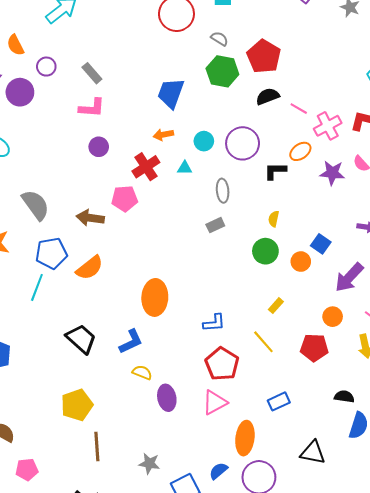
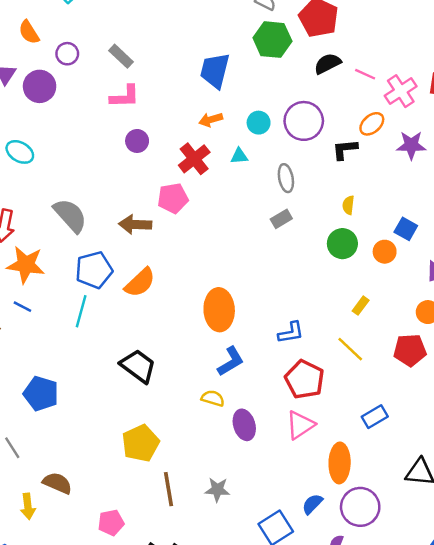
blue L-shape: (131, 342) -> (231, 361), moved
gray star: (149, 463) -> (217, 490), moved
pink pentagon: (27, 470) -> (111, 523), moved

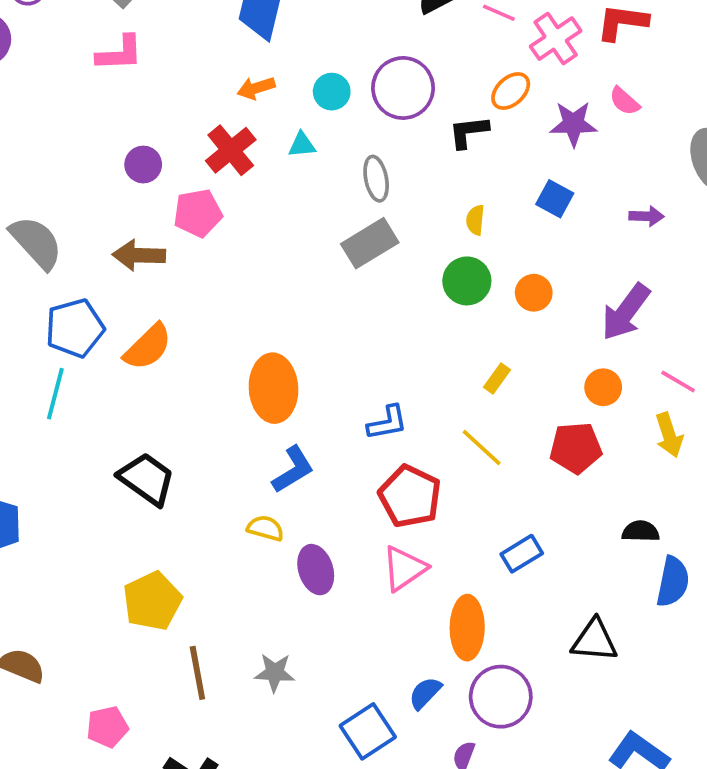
purple circle: (137, 141) -> (143, 164), moved
gray rectangle: (281, 219) -> (370, 243), size x1.6
blue square: (406, 229) -> (555, 199), moved

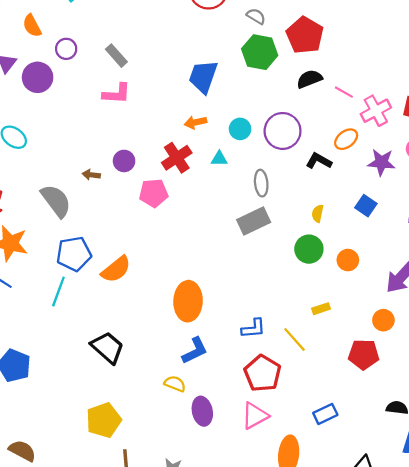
black L-shape: (469, 132) -> (319, 161), turned 30
brown arrow: (139, 255) -> (91, 175), moved, size x0.6
yellow rectangle: (497, 378) -> (321, 309), turned 30
yellow line: (482, 447) -> (295, 339), moved

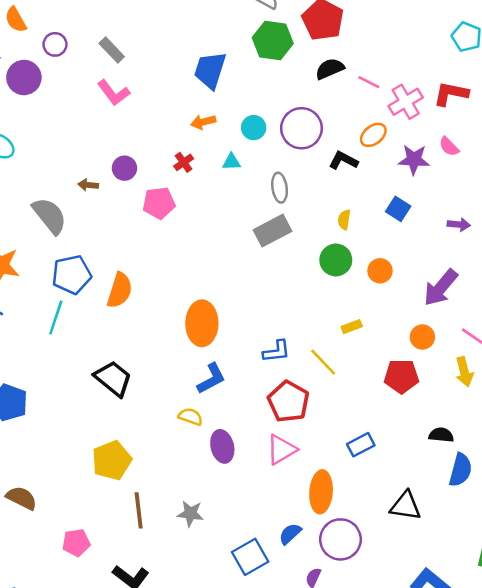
pink L-shape: (117, 94) -> (113, 93), turned 52
red cross: (177, 158) -> (184, 162), size x0.6
orange semicircle: (116, 269) -> (120, 290), turned -32

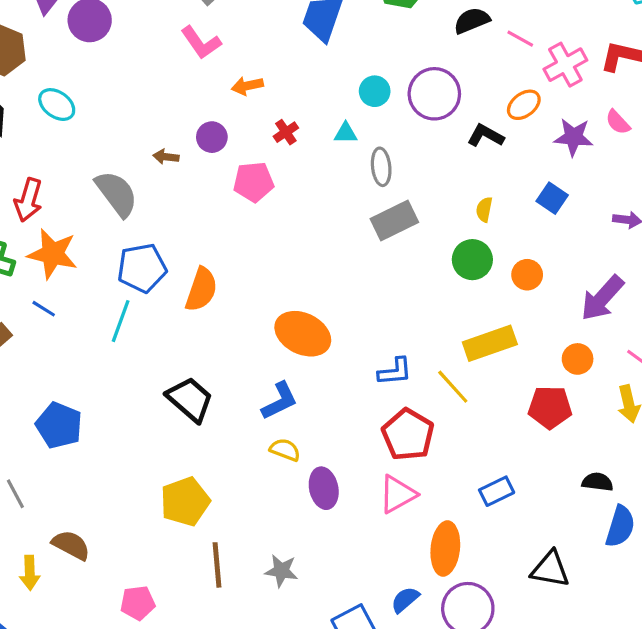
orange arrow: (203, 122) -> (247, 86), moved
gray ellipse: (280, 188) -> (381, 167), moved
orange ellipse: (202, 323) -> (303, 334), turned -66
yellow rectangle: (352, 327) -> (490, 343), size x2.0
blue L-shape: (211, 379) -> (280, 401), moved

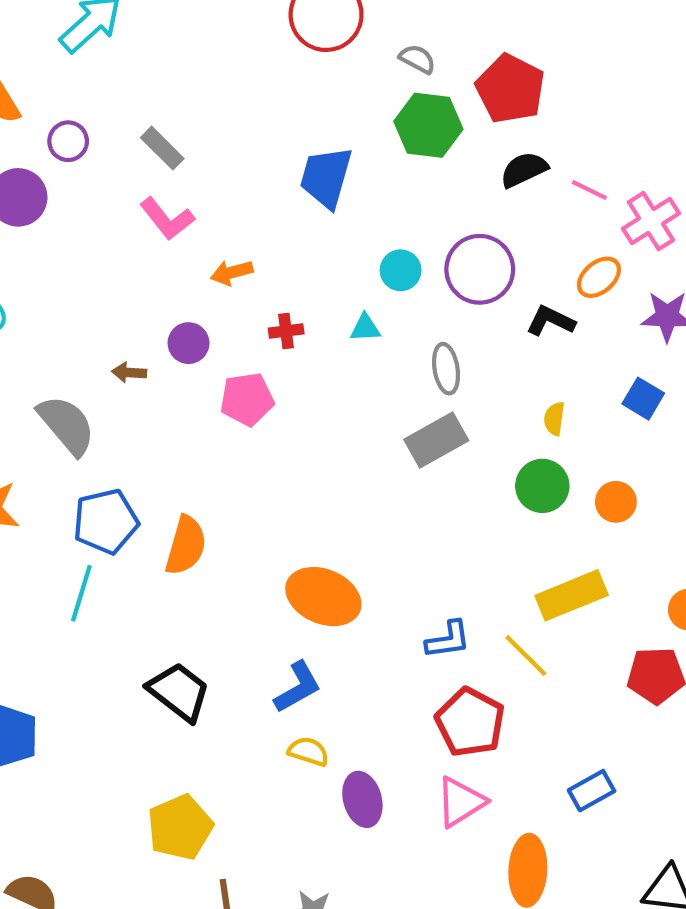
red cross: (286, 132) -> (286, 331), turned 30
gray ellipse: (381, 167) -> (446, 369), moved

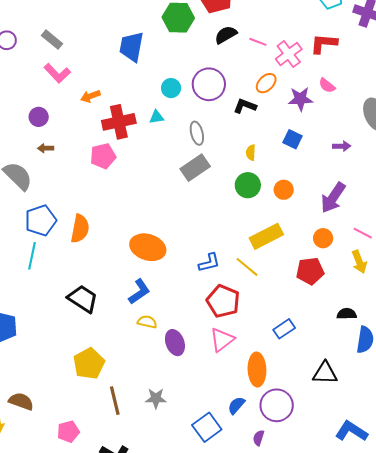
red cross: (286, 331) -> (119, 122), size x2.0
purple circle: (189, 343) -> (39, 117), moved

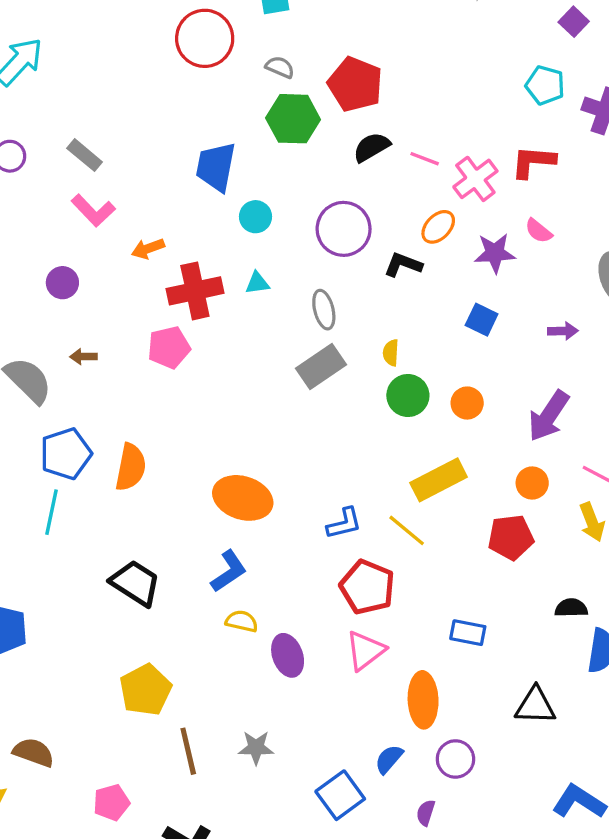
cyan circle: (171, 88) -> (255, 217), moved
brown arrow: (46, 148) -> (83, 357), moved
yellow semicircle: (251, 153) -> (391, 353), moved
blue rectangle: (284, 329) -> (468, 633), turned 45
purple circle: (277, 405) -> (455, 759), size x0.7

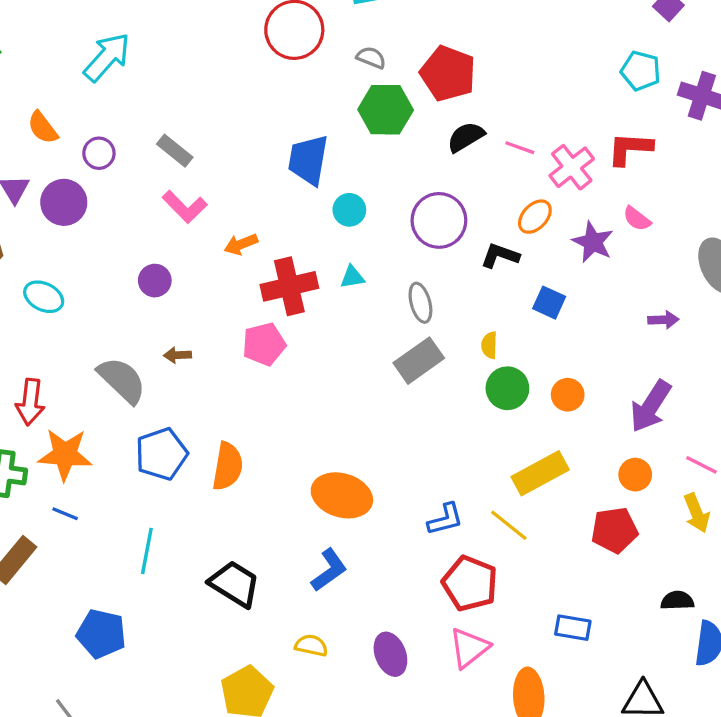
purple star: (495, 253) -> (593, 242), turned 30
blue square: (482, 320) -> (549, 303), moved
cyan line: (51, 512) -> (147, 551), moved
yellow semicircle: (242, 621) -> (311, 645), moved

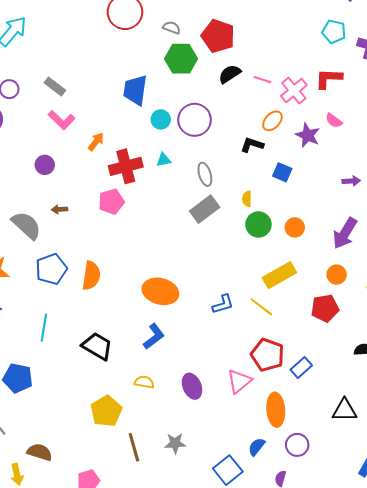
purple circle: (439, 220) -> (195, 120), moved
orange arrow: (241, 244) -> (96, 142), turned 150
red pentagon: (470, 583) -> (267, 355), moved
blue rectangle: (573, 628) -> (301, 368), turned -50

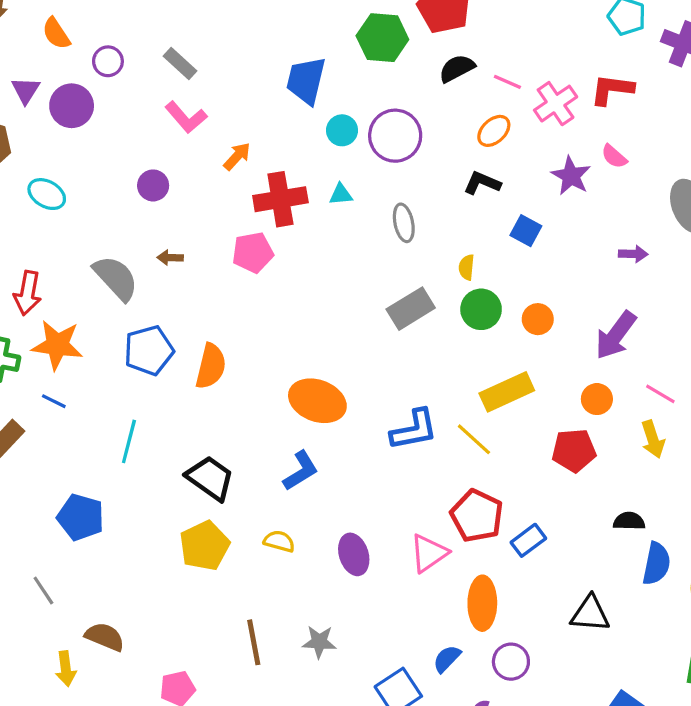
orange ellipse: (272, 121) -> (494, 131), moved
gray rectangle: (205, 209) -> (411, 309), moved
blue L-shape: (223, 304) -> (414, 430), size x1.4
yellow pentagon: (106, 411) -> (204, 546), moved

